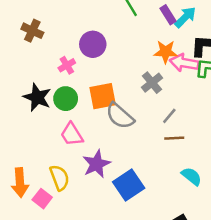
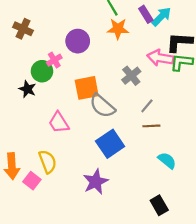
orange star: (166, 52) -> (118, 29), moved
black star: (37, 97) -> (27, 89), size x0.7
green circle: (66, 99) -> (42, 71), moved
purple star: (96, 164) -> (96, 182), moved
blue square: (129, 185) -> (110, 144), moved

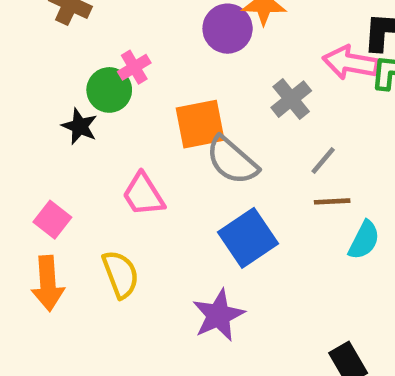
purple circle: (78, 41) -> (228, 29), moved
cyan semicircle: (167, 161) -> (364, 240), moved, turned 78
pink square: (32, 181) -> (52, 220), moved

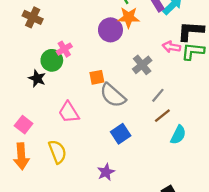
pink arrow: (350, 63) -> (171, 47), size x0.7
orange square: (200, 124) -> (97, 77), size x0.6
brown line: (332, 201) -> (162, 116), turned -36
blue square: (248, 238) -> (121, 134), size x0.7
purple star: (218, 315) -> (106, 172), size x0.7

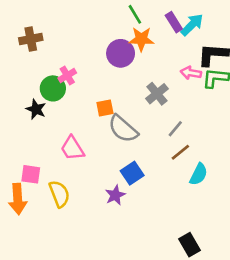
brown cross: (33, 17) -> (31, 39), turned -36
pink square: (24, 125) -> (31, 174), moved, turned -30
purple star: (106, 172) -> (115, 195), moved

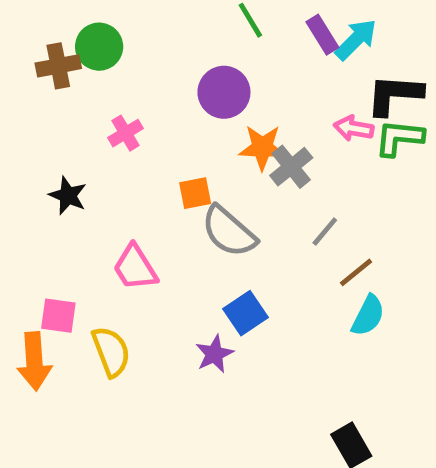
orange star: (141, 39) -> (262, 147), moved
green circle: (53, 88) -> (99, 47), moved
brown line: (180, 152) -> (356, 272), moved

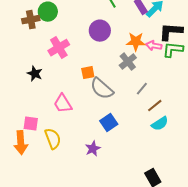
pink cross: (126, 133) -> (59, 48), size x1.5
orange star: (262, 147) -> (136, 42), moved
cyan semicircle: (368, 316) -> (160, 124), turned 30
purple star: (214, 354) -> (93, 149), moved

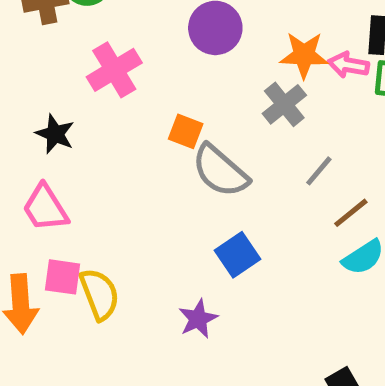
orange square: (88, 73) -> (186, 131), turned 32
pink trapezoid: (63, 104) -> (45, 208), moved
pink square: (31, 124) -> (62, 277), moved

